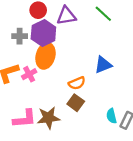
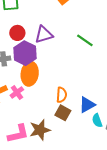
green line: (103, 14) -> (85, 40), moved
blue triangle: (103, 65) -> (87, 105), moved
orange semicircle: (77, 83) -> (62, 95), turned -56

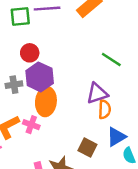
purple triangle: (44, 35) -> (97, 93), moved
pink cross: (17, 92) -> (31, 125), turned -32
orange semicircle: (62, 95) -> (105, 109), moved

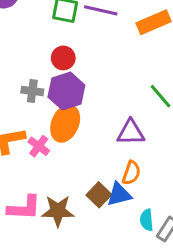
orange semicircle: (105, 109) -> (131, 173), moved
blue triangle: (116, 137) -> (119, 194), moved

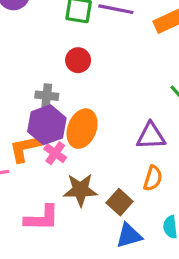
purple hexagon: (66, 91) -> (47, 125), moved
blue triangle: (119, 194) -> (129, 236), moved
brown star: (58, 211) -> (80, 190), moved

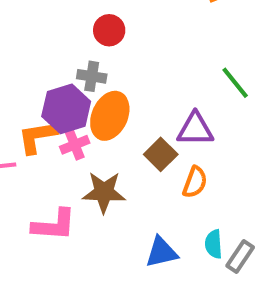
gray cross: (47, 96) -> (92, 76), moved
pink cross: (55, 153) -> (75, 145), turned 30
brown square: (120, 202) -> (161, 154), moved

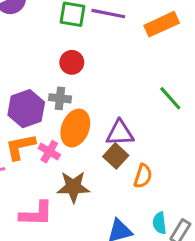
purple hexagon: (66, 109) -> (26, 109), moved
purple triangle: (195, 129) -> (120, 133), moved
pink cross: (75, 145) -> (49, 152), turned -35

